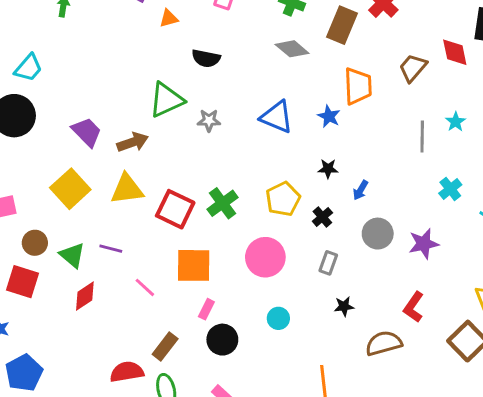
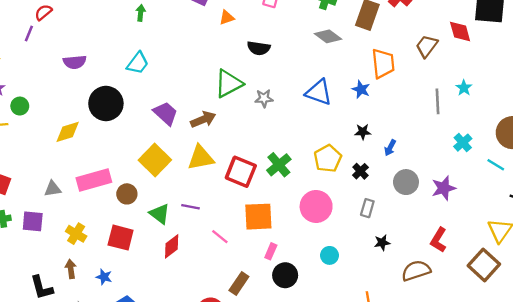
cyan trapezoid: (28, 68) -> (138, 63), moved
brown circle: (35, 243) -> (127, 194), moved

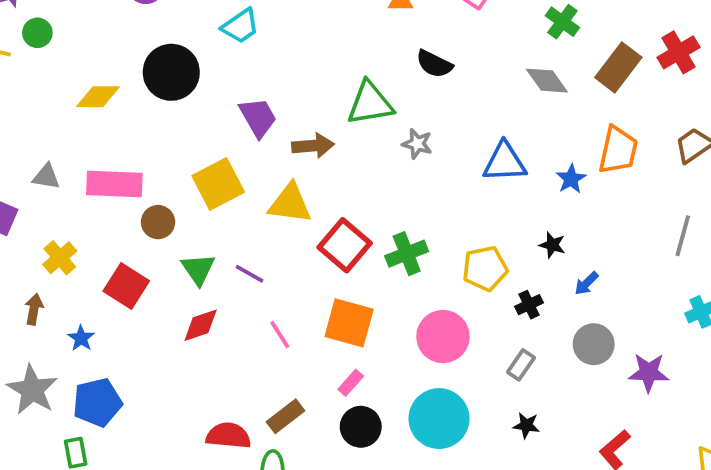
blue triangle: (319, 92) -> (505, 162), turned -40
cyan circle: (330, 255) -> (439, 419), size x2.0

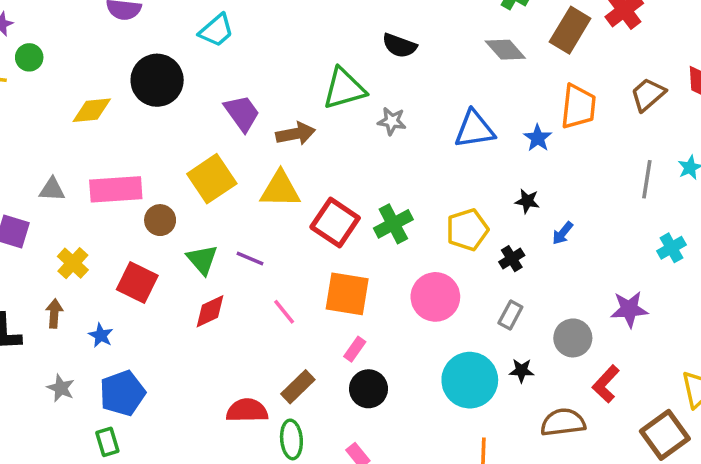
gray circle: (594, 344) -> (573, 338), moved
gray star: (32, 390) -> (61, 388), size x0.6
cyan circle: (439, 419) -> (470, 380), moved

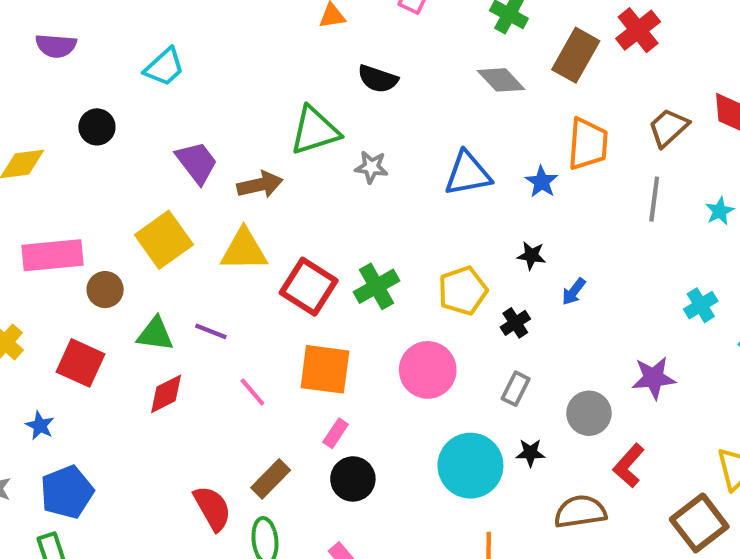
black circle: (157, 80) -> (97, 127), size x0.6
gray line: (647, 179) -> (654, 199), moved
green triangle: (202, 260) -> (155, 334), turned -40
red semicircle: (247, 411) -> (212, 508), turned 63

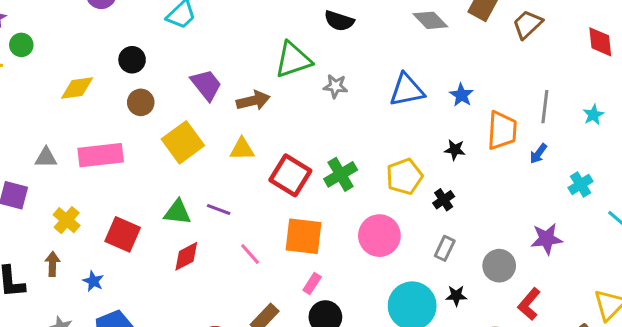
brown trapezoid: (668, 128) -> (528, 24), moved
orange trapezoid: (588, 144) -> (502, 130), moved
yellow triangle: (244, 250) -> (242, 149), size x0.7
brown circle: (105, 290) -> (141, 102), moved
blue arrow: (574, 292) -> (538, 154), moved

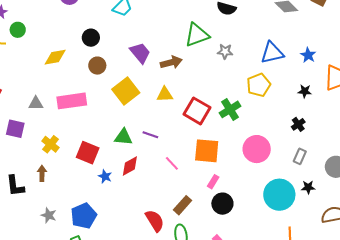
yellow pentagon: (404, 177) -> (259, 85), moved
blue star: (93, 281) -> (105, 176), moved

